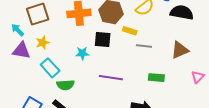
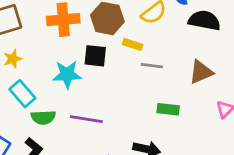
cyan star: (82, 53) -> (67, 74), size x1.5
purple line: (111, 78) -> (86, 119), moved

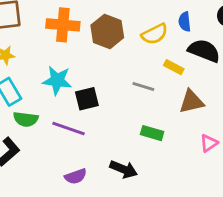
yellow rectangle: (133, 44) -> (174, 67), moved
black square: (95, 56) -> (87, 99), moved, turned -30

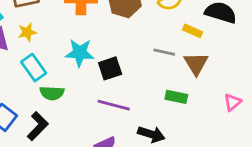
brown triangle: (191, 102) -> (196, 64), moved, turned -44
purple line: (68, 129) -> (114, 105), moved

